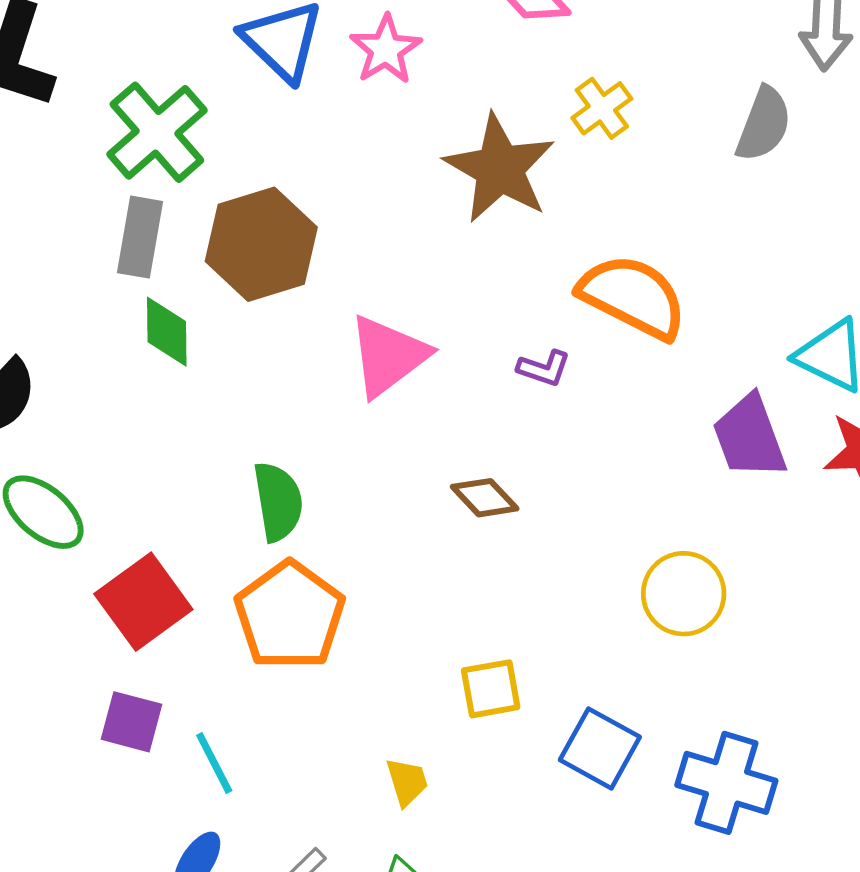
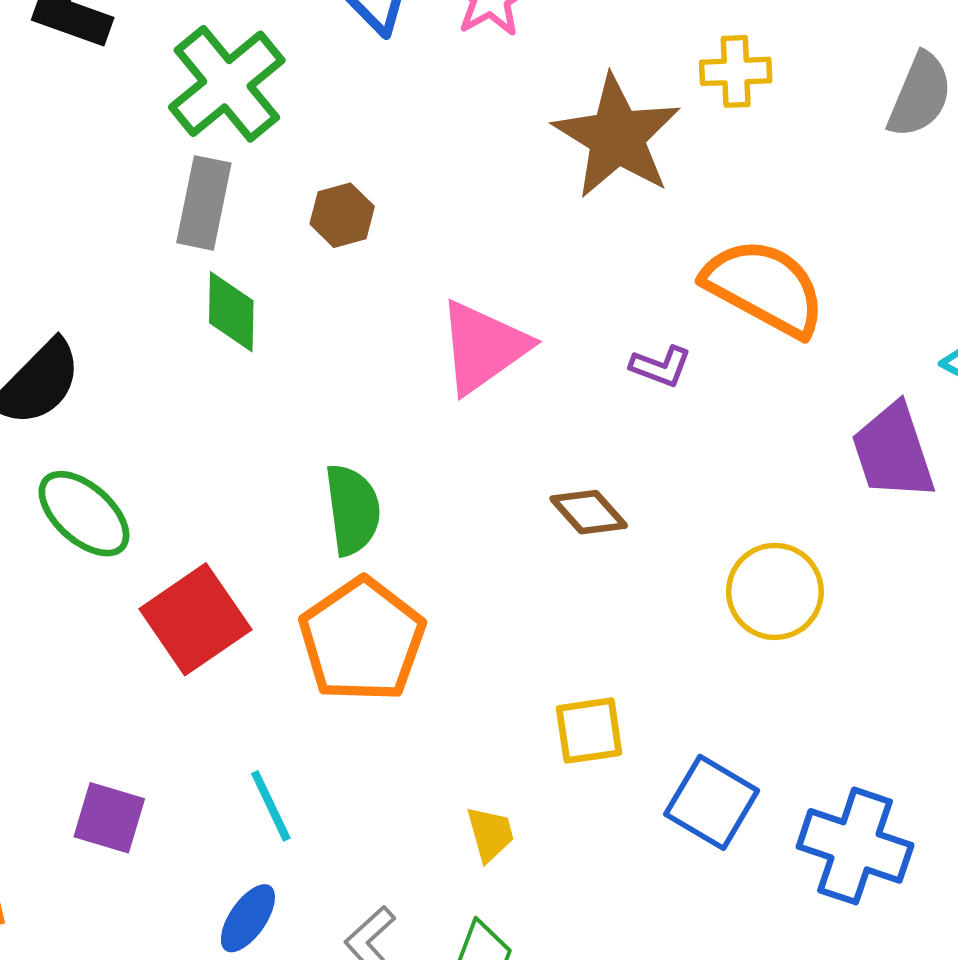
yellow cross: (602, 108) -> (736, 71), turned 32
brown hexagon: (261, 244) -> (342, 215), size x0.5
yellow circle: (684, 594) -> (775, 591), moved
purple square: (131, 722) -> (109, 818), moved

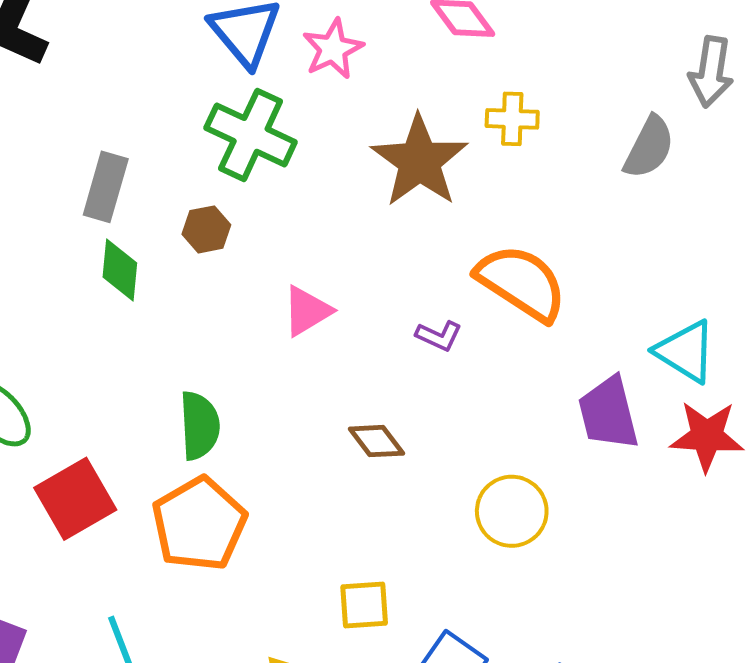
green cross: (227, 84) -> (251, 135), moved, turned -30
brown hexagon: (342, 215) -> (206, 229), moved
pink triangle: (483, 347) -> (307, 311), size x0.7

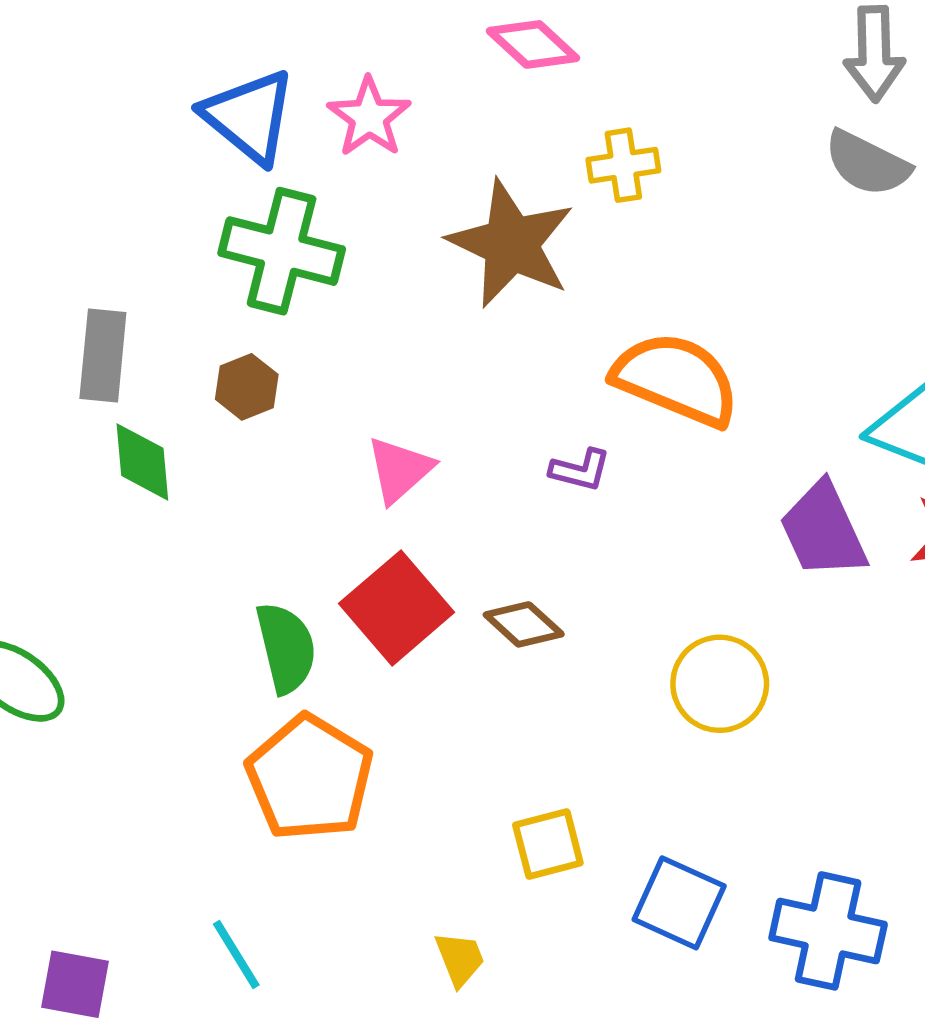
gray semicircle: (649, 147) -> (867, 163), moved, turned 100
red square: (75, 499) -> (397, 608), moved

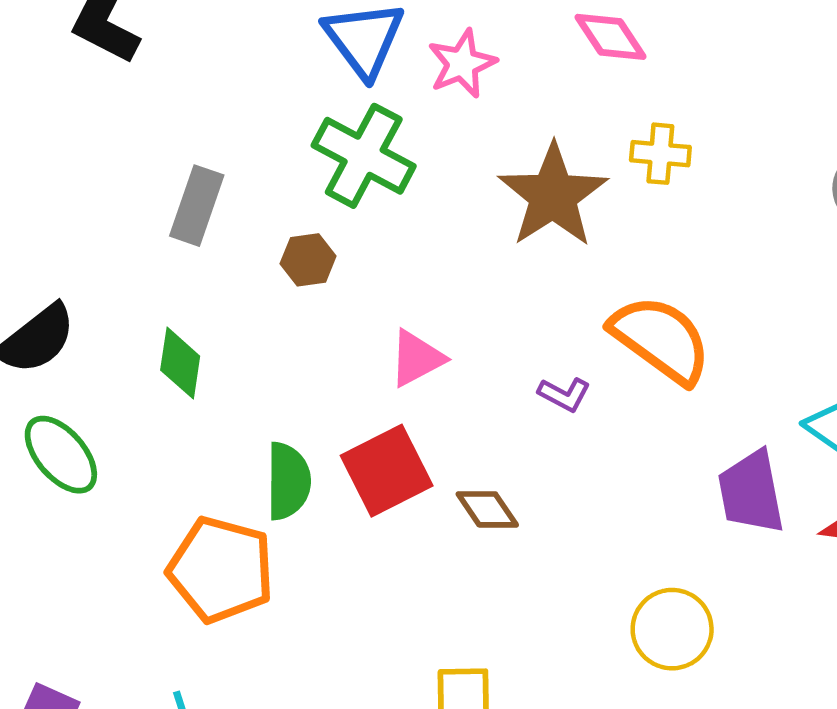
green diamond: (142, 462) -> (180, 363), moved
yellow circle: (720, 684) -> (672, 629), moved
orange pentagon: (310, 778) -> (221, 570), moved, turned -30

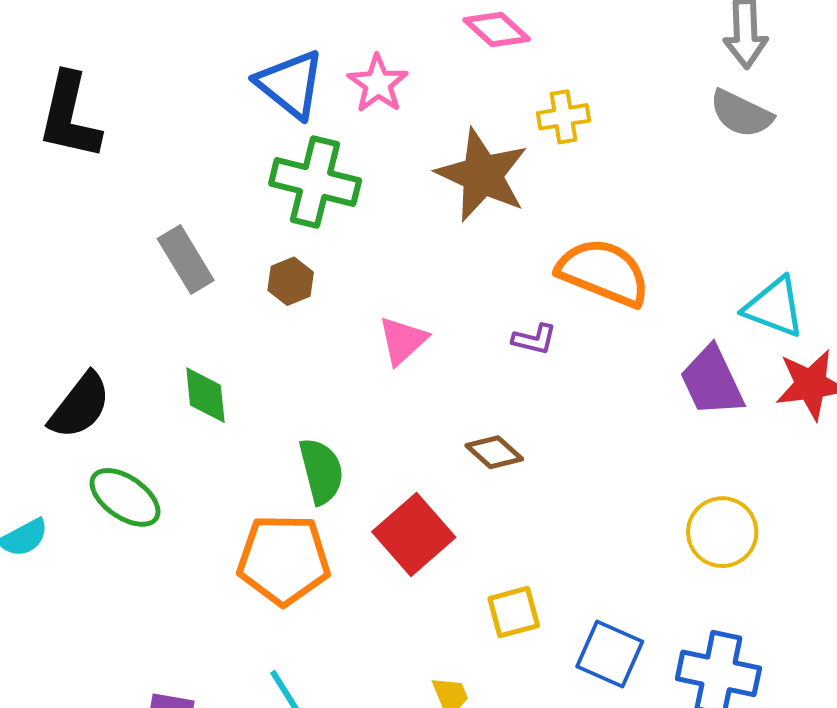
gray rectangle: (197, 206) -> (186, 259), turned -36
red square: (387, 471) -> (414, 534), moved
yellow circle: (672, 629) -> (722, 532), moved

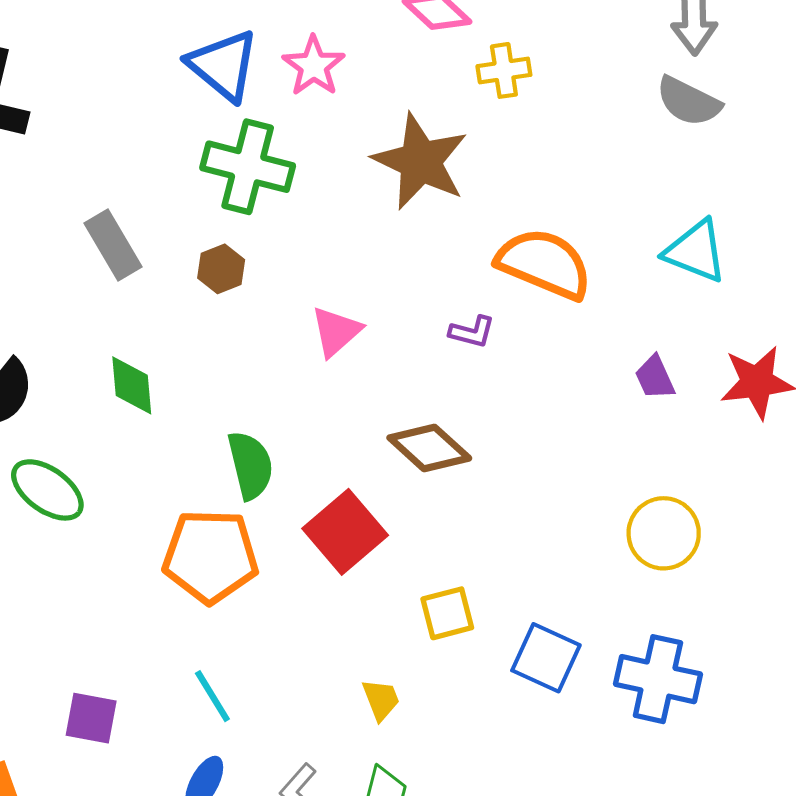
yellow cross: (563, 117) -> (504, 70), moved
cyan triangle: (774, 307) -> (696, 251), moved
purple trapezoid: (712, 381) -> (655, 378), size x0.6
brown diamond: (494, 452) -> (429, 448), size x1.4

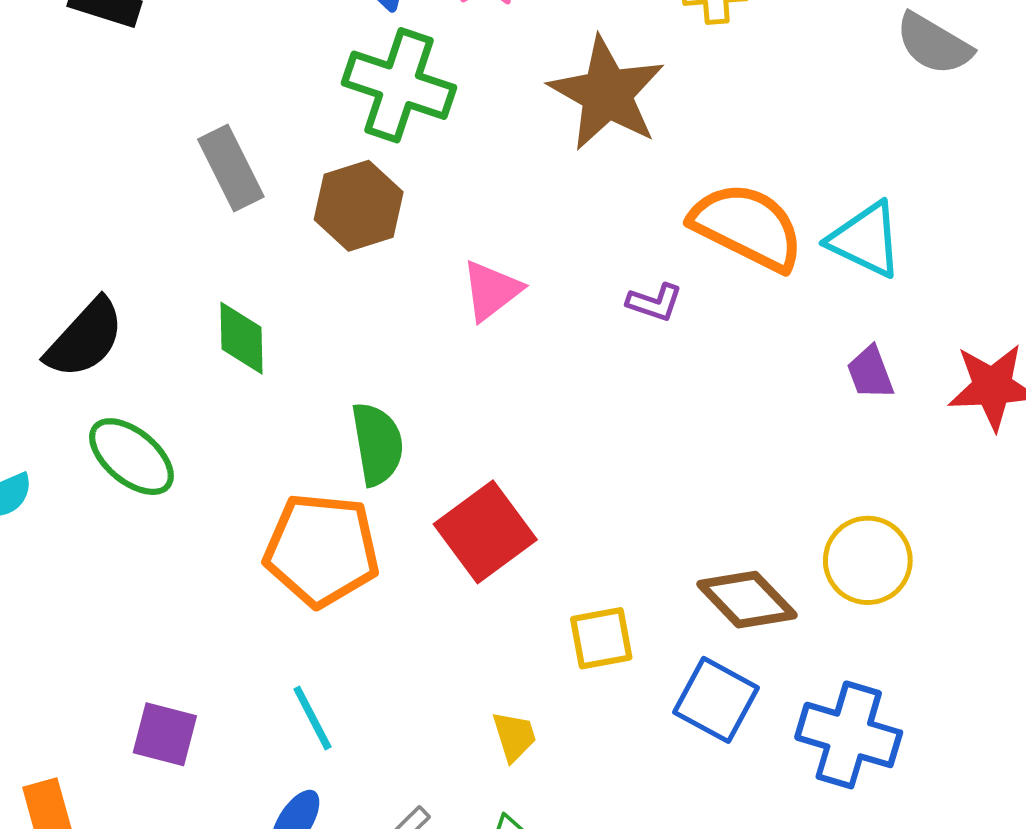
cyan triangle: (696, 251) -> (866, 240), moved
brown hexagon: (221, 269) -> (359, 206), size x1.5
brown diamond: (429, 448) -> (747, 600), moved

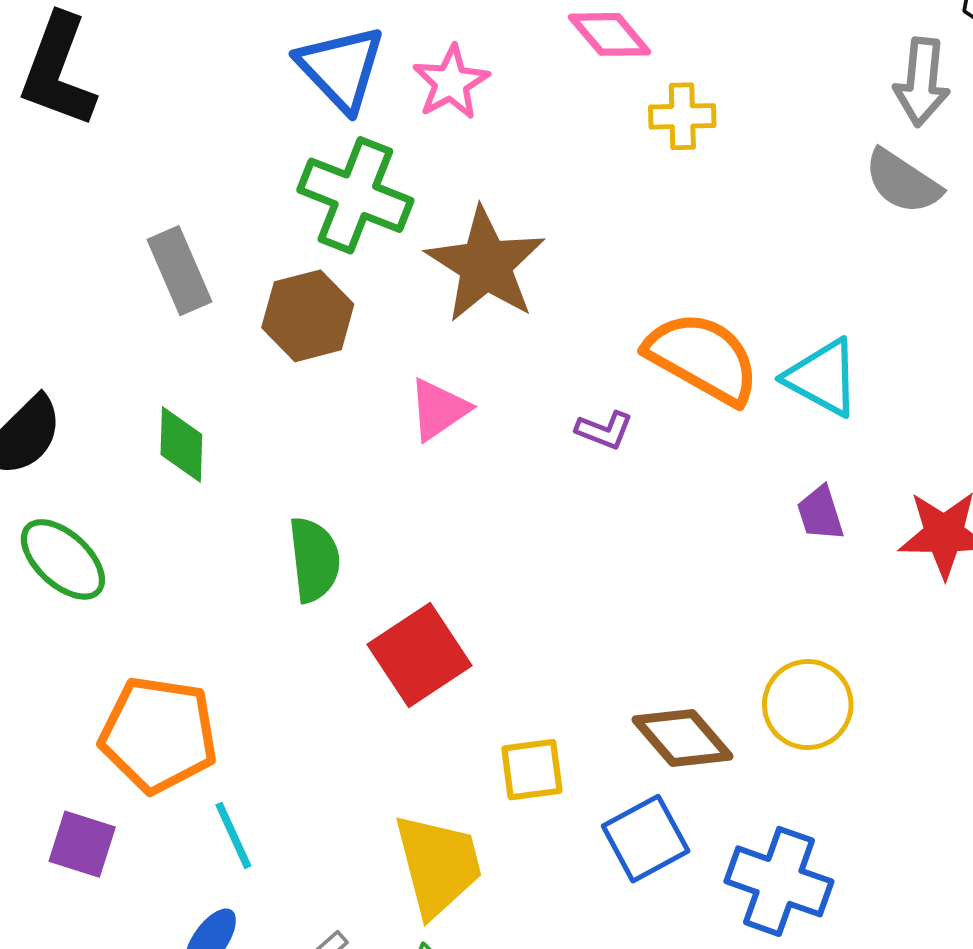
brown star: (607, 94) -> (486, 265), moved
orange pentagon: (322, 550) -> (159, 734), moved
blue square: (716, 700) -> (646, 839), turned 30
yellow trapezoid: (514, 736) -> (438, 865), size x2.0

